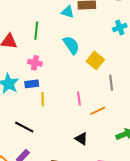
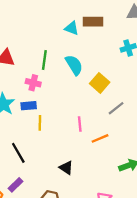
green line: (36, 31) -> (44, 60), moved
gray line: (111, 83) -> (116, 108), turned 56
black line: (24, 127) -> (18, 153), turned 30
black triangle: (81, 139) -> (66, 168), moved

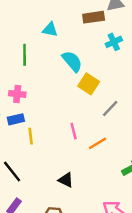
brown rectangle: (93, 22) -> (94, 17), moved
green line: (44, 60) -> (25, 55), moved
cyan semicircle: (74, 65) -> (72, 61), moved

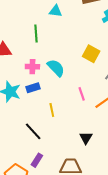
cyan semicircle: (72, 61) -> (56, 68), moved
yellow line: (31, 136) -> (52, 110), moved
black triangle: (66, 180) -> (86, 138), moved, turned 40

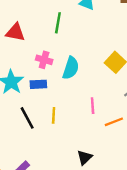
cyan semicircle: (56, 68) -> (71, 68), turned 48
black line: (33, 131) -> (27, 118), moved

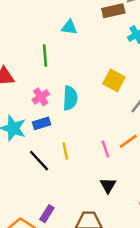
pink cross: (44, 60) -> (41, 97), turned -35
pink line: (93, 106) -> (105, 149), moved

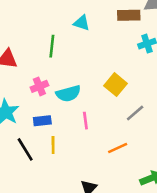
cyan semicircle: (70, 98) -> (68, 94), turned 60
blue rectangle: (41, 123) -> (42, 121), moved
pink line: (105, 149) -> (85, 121), moved

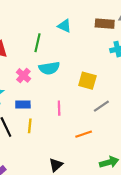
yellow square: (116, 85) -> (87, 81), turned -30
pink cross: (39, 86) -> (23, 75), turned -32
cyan semicircle: (68, 94) -> (49, 68), moved

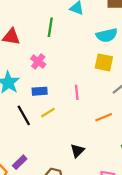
cyan semicircle: (49, 68) -> (107, 35), moved
yellow line: (30, 126) -> (48, 113), turned 56

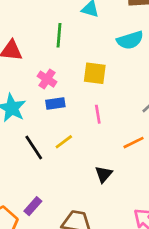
yellow square: (104, 62) -> (95, 73), moved
blue rectangle: (40, 91) -> (55, 104), moved
black triangle: (77, 151) -> (104, 174), moved

